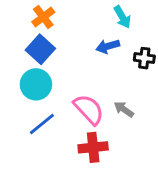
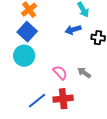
pink semicircle: (89, 109) -> (60, 73), size x0.7
blue line: (42, 124) -> (37, 101), moved

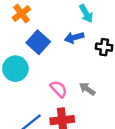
blue square: (27, 32) -> (38, 42), moved

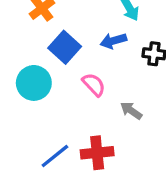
pink semicircle: (59, 89) -> (94, 85), moved

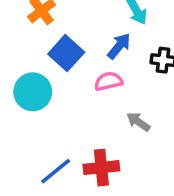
blue arrow: (113, 41) -> (119, 46), turned 145
pink semicircle: (94, 85) -> (108, 81), moved, turned -60

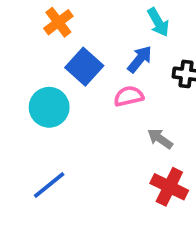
red cross: (101, 168) -> (169, 187), moved, turned 32
blue line: (56, 171) -> (49, 185), moved

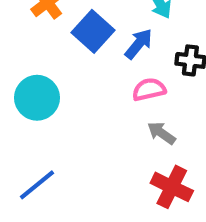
blue square: (84, 67) -> (93, 31), moved
pink semicircle: (129, 96) -> (149, 89), moved

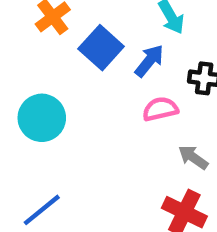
gray arrow: (161, 133) -> (193, 157), moved

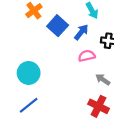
cyan circle: (42, 118) -> (29, 73), moved

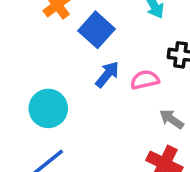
blue arrow: (81, 32) -> (107, 74), moved

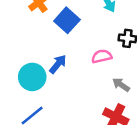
blue arrow: (107, 74) -> (58, 64), moved

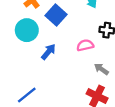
cyan circle: (32, 77) -> (27, 30), moved

